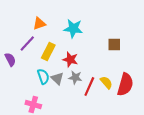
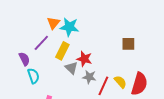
orange triangle: (39, 24) -> (53, 23), turned -32
cyan star: (73, 28) -> (69, 27), moved
cyan semicircle: (43, 76) -> (33, 76), moved
gray triangle: (57, 78) -> (71, 68), moved

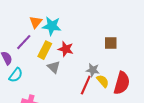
red star: (84, 59) -> (66, 49), moved
cyan semicircle: (33, 76) -> (16, 75), turned 56
gray star: (89, 77) -> (93, 70), moved

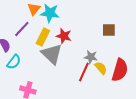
gray triangle: (54, 67) -> (52, 54), size x1.6

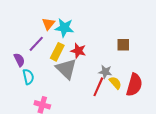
cyan semicircle: (14, 62) -> (28, 77), turned -49

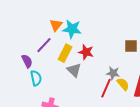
gray triangle: (66, 69) -> (74, 70), size x0.7

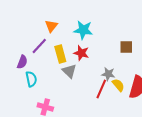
cyan star: (72, 29) -> (83, 30), moved
yellow rectangle: (65, 53) -> (60, 54), turned -42
purple semicircle: (27, 61) -> (22, 62), turned 48

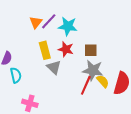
purple line: (39, 46) -> (49, 21), moved
brown square: (126, 47) -> (91, 50), moved
gray star: (108, 74) -> (93, 70), size x1.5

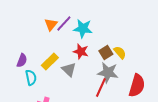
yellow rectangle: (45, 50) -> (50, 61), moved, turned 60
brown square: (91, 50) -> (106, 52), turned -32
yellow semicircle: (103, 81) -> (120, 52), moved

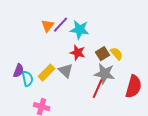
purple semicircle: (22, 60) -> (19, 71), moved
yellow rectangle: (50, 61) -> (47, 73), moved

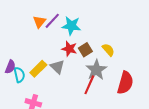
brown square: (103, 54) -> (85, 50), moved
gray star: (105, 74) -> (96, 70), turned 30

